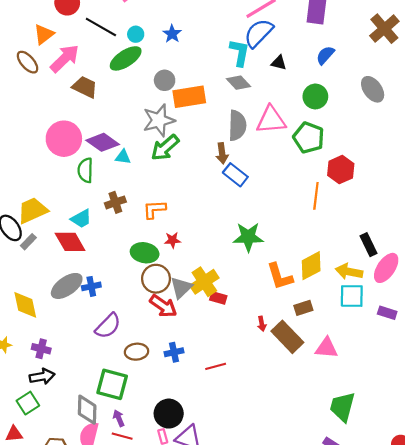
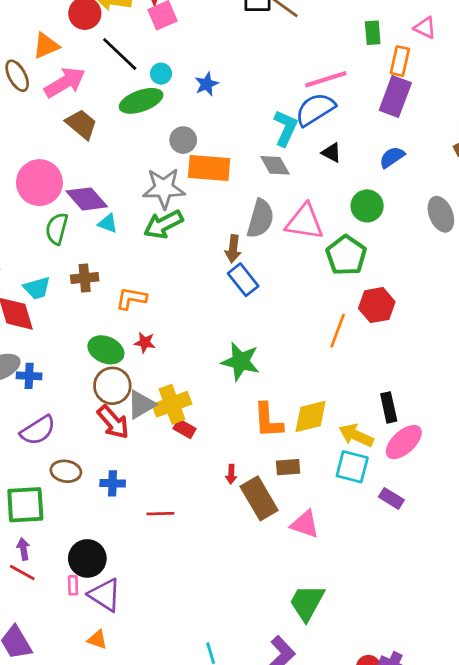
green square: (112, 384) -> (25, 505), turned -32

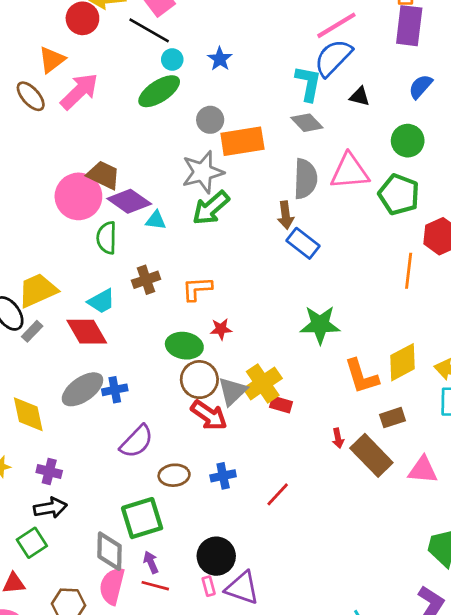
black line: (120, 54) -> (149, 30), moved
brown trapezoid: (81, 124) -> (104, 175), moved
red line: (160, 514) -> (278, 494), turned -32

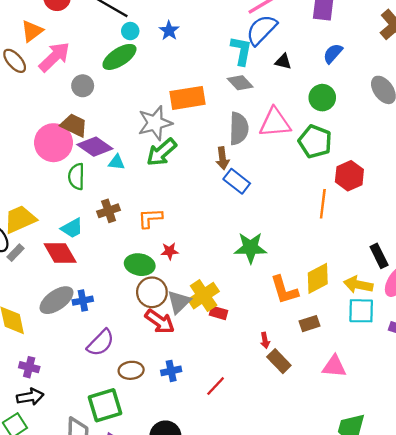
gray circle: (210, 120) -> (83, 86), moved
brown rectangle: (371, 455) -> (279, 361), moved, size x0.7

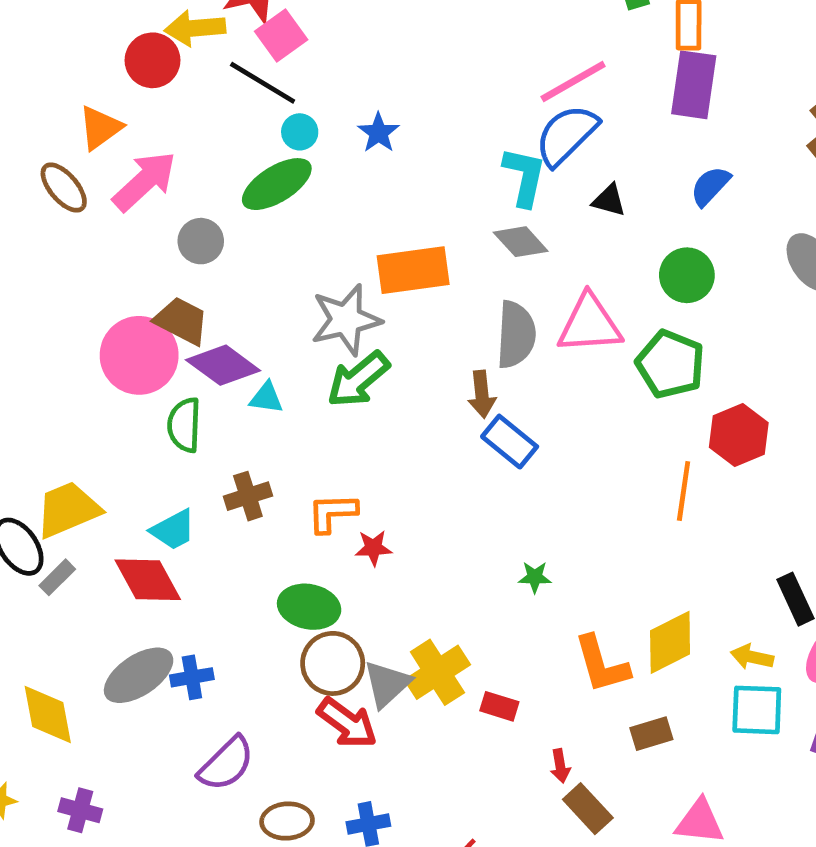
green star: (250, 248) -> (535, 577), size x0.5
red star: (170, 251) -> (373, 548), moved
yellow arrow: (358, 285) -> (752, 657), size x0.7
red rectangle: (218, 313) -> (499, 706), moved

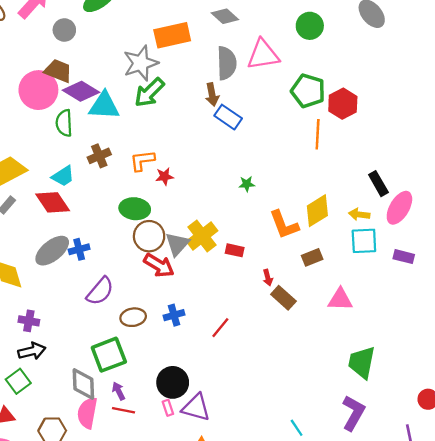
green pentagon: (670, 364) -> (308, 91), moved
cyan triangle: (266, 398) -> (104, 106), size x1.8

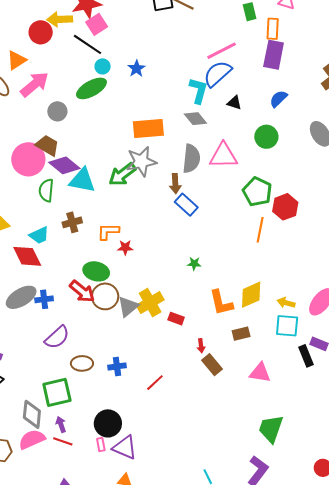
gray star: (141, 63) -> (141, 162), moved
black rectangle: (378, 184) -> (306, 356), moved
red arrow: (159, 265) -> (82, 291), moved
pink semicircle: (87, 413) -> (32, 439), turned 48

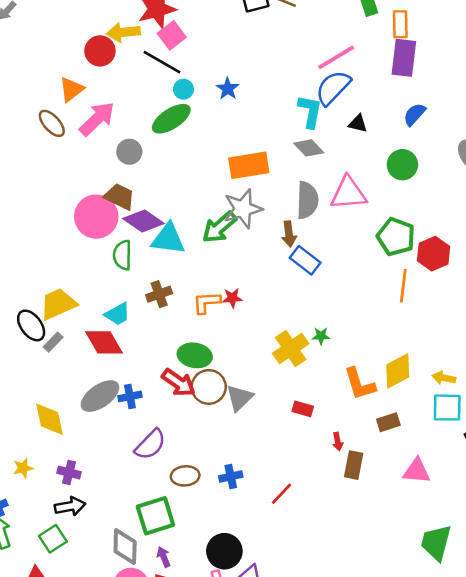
red star: (125, 247) -> (232, 298), moved
yellow cross: (150, 303) -> (291, 349), moved
brown rectangle: (212, 365) -> (354, 465), turned 55

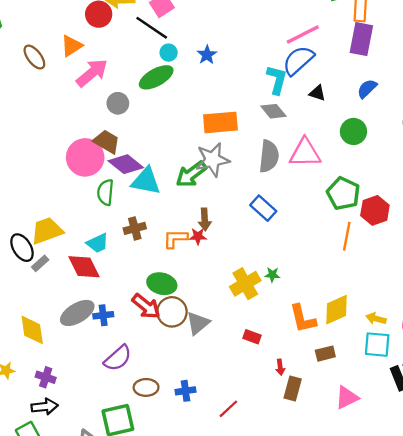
brown ellipse: (52, 123) -> (34, 57), moved
brown arrow: (289, 234) -> (205, 219), moved
pink triangle: (417, 471) -> (347, 398), turned -35

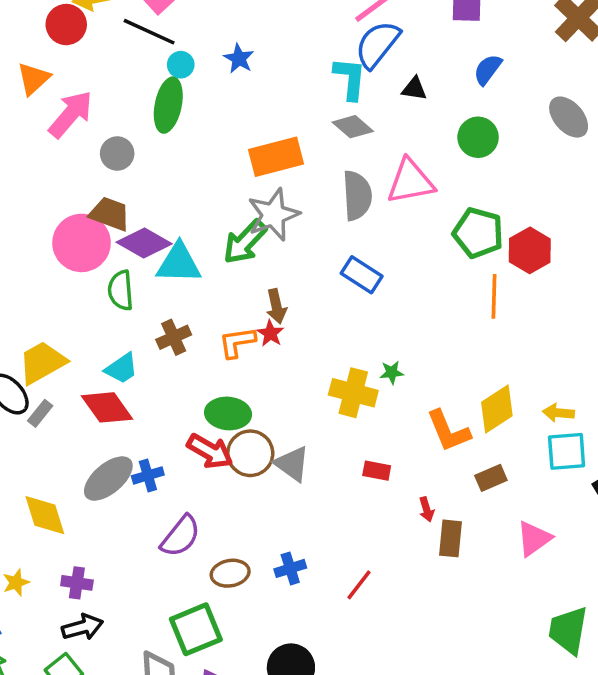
green ellipse: (156, 77) -> (168, 105), turned -40
red star: (198, 236) -> (270, 333), turned -30
yellow cross: (245, 284) -> (353, 393), turned -36
gray triangle: (198, 323) -> (292, 464), turned -35

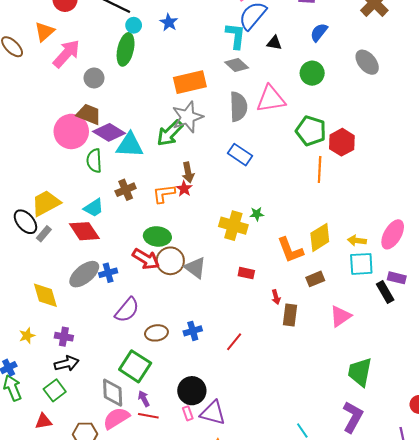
green square: (196, 629) -> (135, 366), turned -36

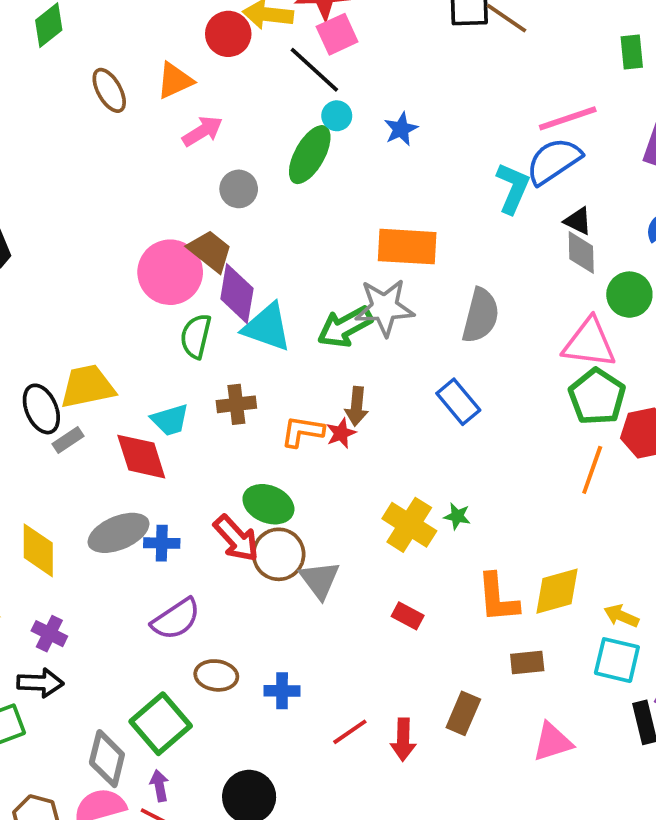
pink arrow: (66, 54) -> (202, 131), size x0.7
gray diamond: (237, 65) -> (581, 253), moved, turned 30
pink triangle: (271, 99) -> (589, 343), moved
purple diamond: (109, 132) -> (237, 294), turned 52
red arrow: (276, 297) -> (403, 740), moved, size x1.5

